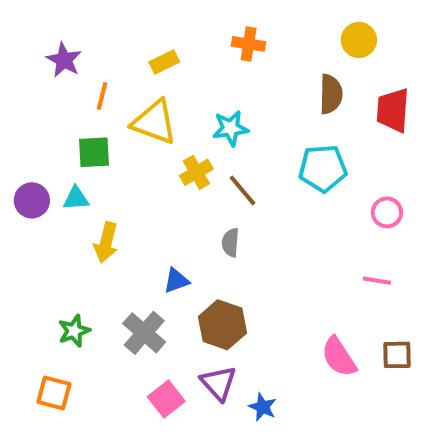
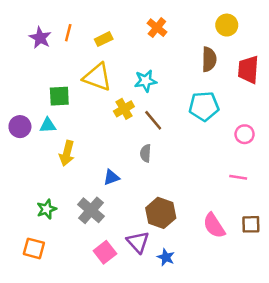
orange cross: (249, 44) -> (157, 28), turned 30
orange line: (102, 96) -> (68, 33), moved
brown hexagon: (222, 325) -> (161, 213), moved

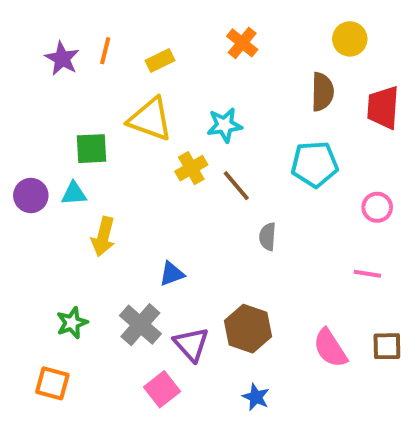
gray semicircle: (146, 153) -> (268, 237), moved
purple triangle: (138, 242) -> (191, 344), moved

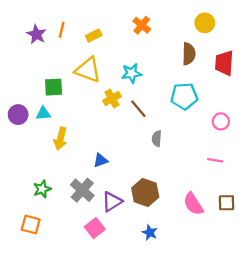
purple triangle: (191, 344) -> (112, 202), turned 40

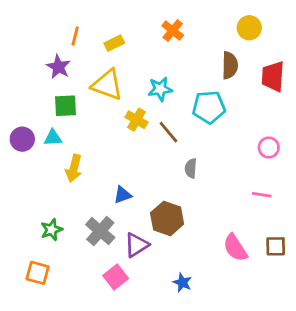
purple star: (36, 34) -> (58, 67), moved
cyan pentagon: (184, 96) -> (209, 107), moved
yellow cross: (112, 99) -> (136, 120), turned -30
brown hexagon: (145, 192) -> (167, 219), moved

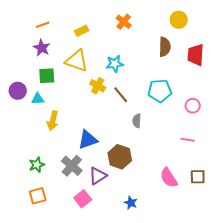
orange line: (75, 36) -> (43, 25), moved, turned 56
cyan pentagon: (209, 107) -> (160, 91), moved
purple circle: (22, 139) -> (18, 91), moved
blue triangle: (123, 195) -> (88, 140), size x1.5
orange square: (38, 273) -> (38, 196), moved, turned -30

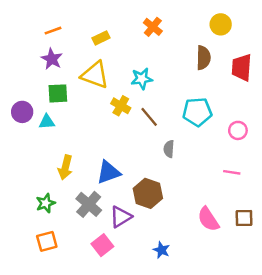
yellow arrow: (53, 121) -> (65, 167), moved

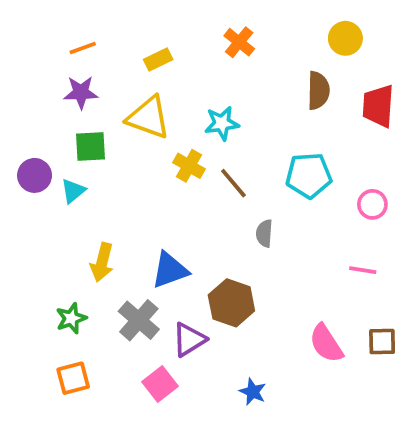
purple star: (52, 59) -> (81, 92), turned -30
cyan triangle: (47, 122) -> (73, 191), turned -35

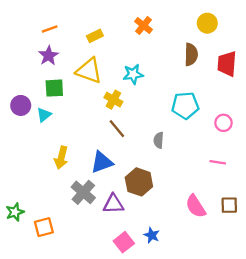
purple star: (81, 92) -> (49, 56), turned -30
brown line: (233, 183) -> (117, 129), moved
green star: (71, 318) -> (15, 212), moved
purple triangle: (189, 340) -> (113, 204), turned 30
pink square: (160, 384) -> (124, 242), moved

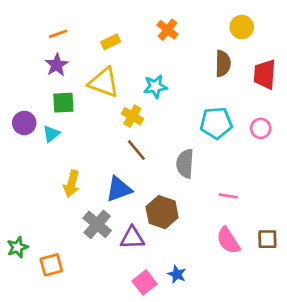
pink circle: (223, 123) -> (261, 128), moved
gray semicircle: (159, 140) -> (185, 163), size x1.5
pink line: (218, 162) -> (228, 196), moved

